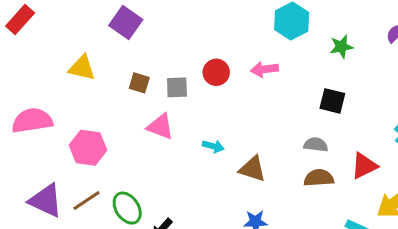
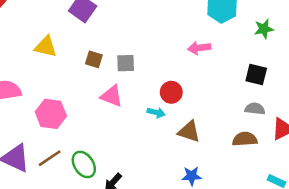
red circle: (216, 72) -> (171, 92), moved
gray semicircle: (316, 145) -> (255, 109), moved

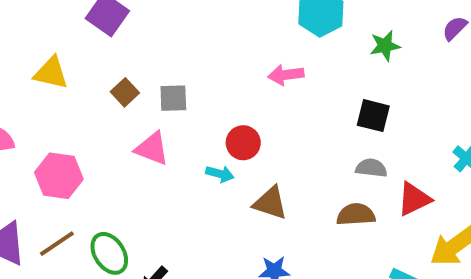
brown square: (94, 59) -> (125, 92), turned 30

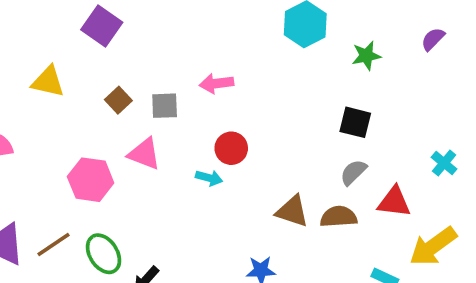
pink arrow: (286, 75) -> (216, 83), moved
gray semicircle: (371, 168) -> (353, 172), turned -52
pink hexagon: (59, 176) -> (91, 180), moved
red triangle: (414, 199) -> (394, 202), turned 33
brown triangle: (270, 203) -> (292, 211), moved

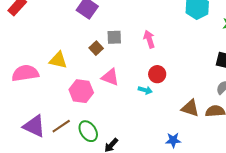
yellow triangle: (48, 82) -> (58, 60), moved
pink arrow: (216, 83) -> (149, 39), turned 78
gray square: (165, 106) -> (114, 37), moved

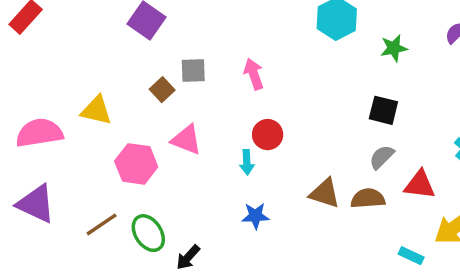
cyan arrow: (145, 90) -> (247, 162), turned 72
purple triangle: (34, 126) -> (36, 204), moved
blue star: (173, 140) -> (255, 216), moved

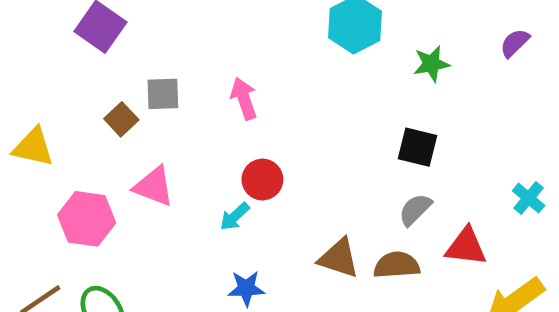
cyan arrow: (247, 162) -> (235, 217), turned 50

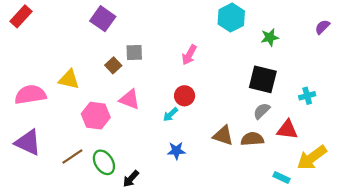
purple semicircle: (515, 43) -> (322, 27), moved
pink arrow: (244, 99) -> (189, 55), moved, turned -132
black square: (417, 147) -> (263, 79), size x1.4
cyan cross: (529, 198) -> (307, 96), moved, turned 35

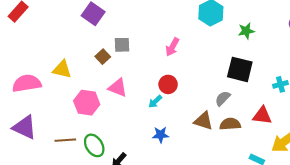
gray semicircle: (262, 111) -> (223, 98), moved
brown line: (72, 156) -> (65, 140), turned 30

